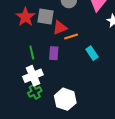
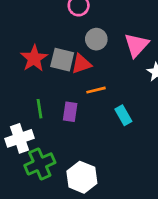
red triangle: (60, 28) -> (81, 64), moved
white cross: (33, 76) -> (20, 138), moved
green cross: (35, 92) -> (40, 164), size x1.5

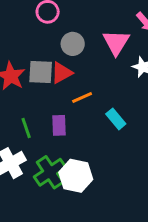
green cross: (40, 164) -> (50, 172), moved
white hexagon: (82, 177) -> (76, 176), moved

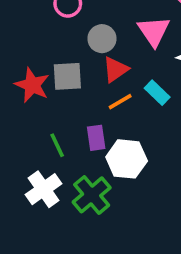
red triangle: (62, 73) -> (116, 69), moved
cyan rectangle: (116, 119) -> (157, 93), moved
white hexagon: (76, 176) -> (127, 159), moved

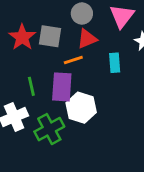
cyan rectangle: (157, 93) -> (115, 63), turned 30
orange line: (120, 102) -> (73, 60), moved
purple rectangle: (96, 138) -> (62, 87), size x1.5

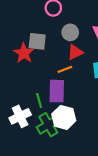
gray square: (50, 36) -> (37, 41), moved
green line: (31, 86) -> (39, 100), moved
white hexagon: (81, 108) -> (64, 117), moved

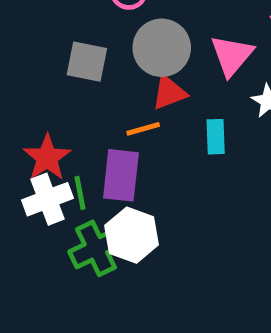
gray circle: (70, 32) -> (162, 48), size x1.5
red star: (24, 53) -> (47, 158), moved
white cross: (20, 116) -> (48, 199), moved

